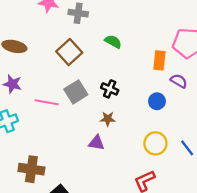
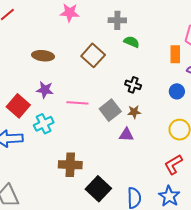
gray cross: (78, 13) -> (117, 20), moved
gray square: (76, 92) -> (110, 110), moved

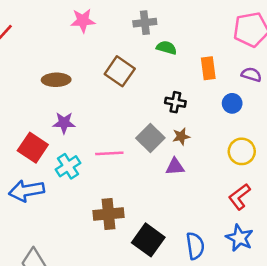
orange rectangle: (175, 54) -> (208, 68), moved
pink line: (77, 103) -> (109, 153), moved

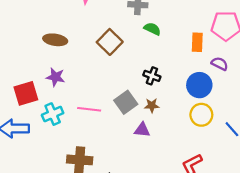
orange rectangle: (208, 68) -> (197, 42), moved
blue circle: (232, 103) -> (199, 85), size x1.5
red square: (33, 148) -> (26, 93), turned 30
yellow circle: (242, 151) -> (201, 115), moved

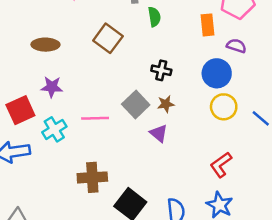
green semicircle: (152, 29) -> (154, 17), turned 63
purple triangle: (142, 130) -> (159, 133), turned 42

